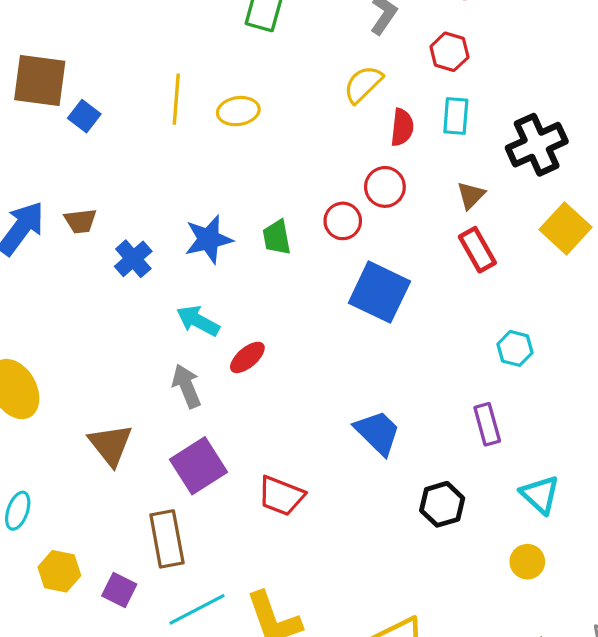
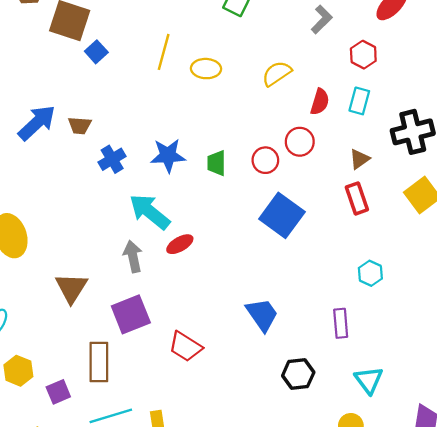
yellow semicircle: (363, 84) -> (277, 74), moved
cyan arrow: (198, 321) -> (150, 212), size x1.4
purple square: (119, 590) -> (58, 392), turned 30

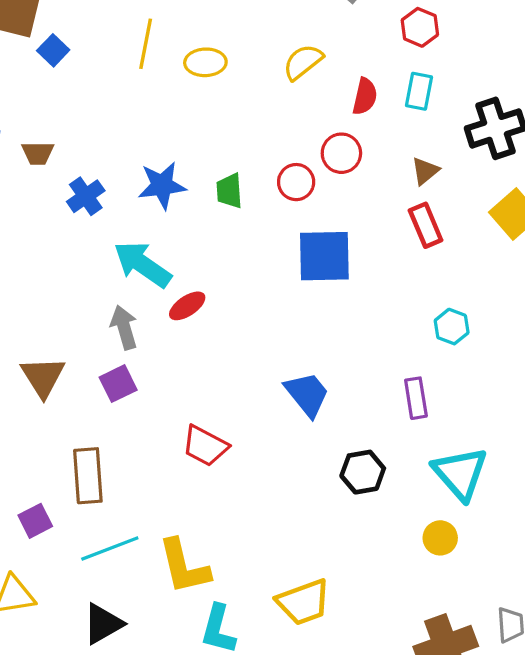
blue square: (282, 215) -> (324, 256), turned -33
purple square: (131, 314) -> (118, 384), moved, size x0.7
cyan triangle: (369, 380) -> (460, 473), size x1.4

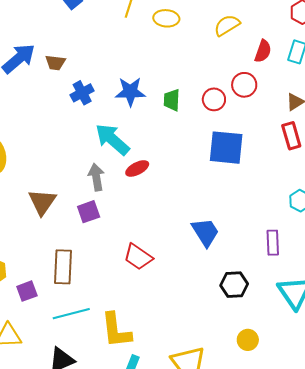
yellow circle: (440, 538) -> (248, 340), moved

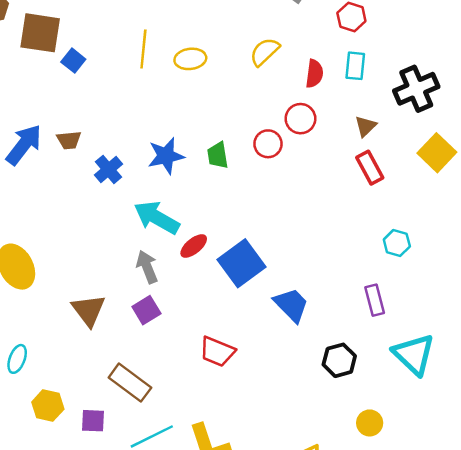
blue square: (226, 148) -> (242, 263), moved, turned -30
brown rectangle: (63, 267) -> (130, 383), turned -44
purple square: (27, 291) -> (93, 421), turned 35

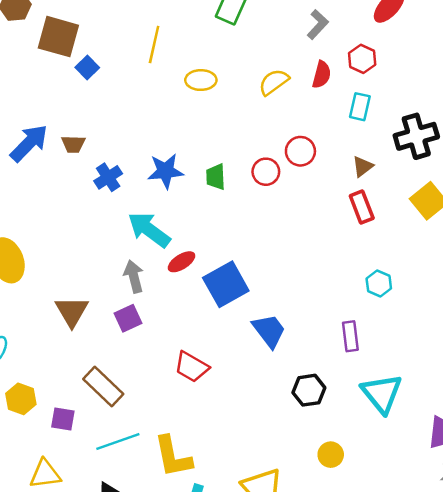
yellow line: (143, 49) -> (154, 44), moved
red semicircle: (314, 74) -> (322, 75), moved

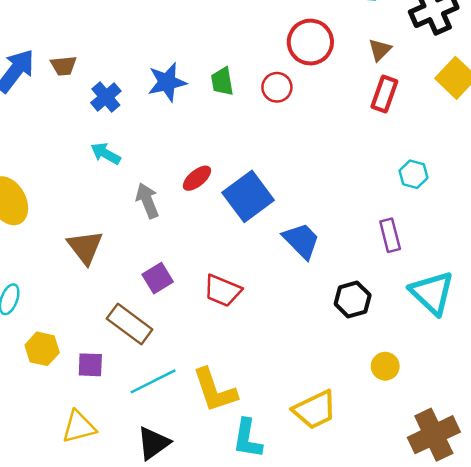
red circle: (300, 151) -> (310, 42), size x1.4
red circle: (266, 172) -> (277, 87), moved
red rectangle: (362, 207) -> (384, 94), turned 48
cyan arrow: (149, 230) -> (106, 154), moved, size x0.6
purple square: (128, 318) -> (158, 278), moved

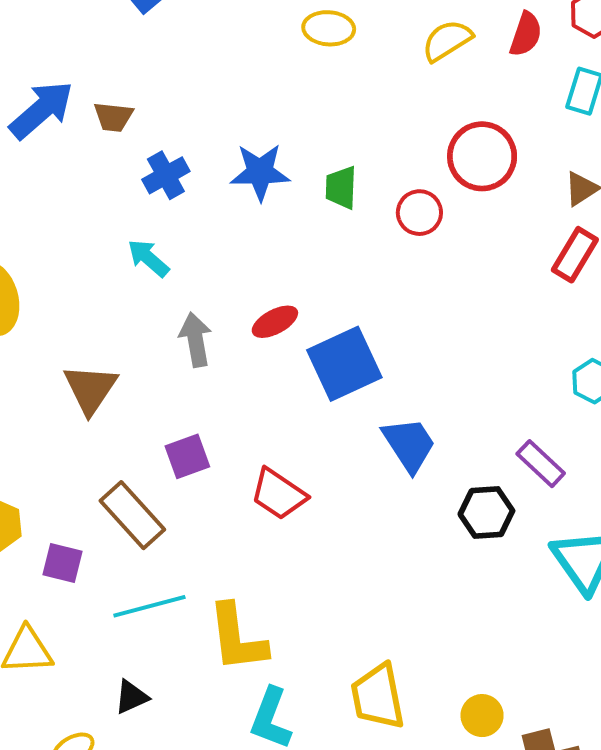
purple rectangle: (390, 235) -> (541, 464), turned -44
black hexagon: (353, 300) -> (486, 513), moved
yellow circle: (385, 366) -> (482, 716), moved
yellow trapezoid: (315, 410) -> (378, 697), turned 93
black triangle: (153, 443) -> (131, 697), size x0.7

